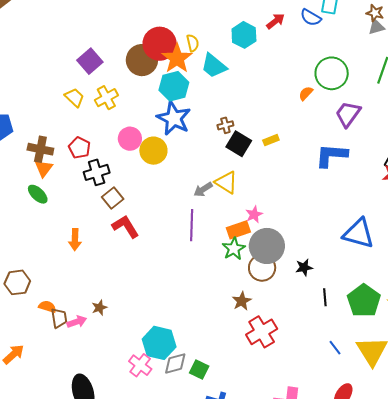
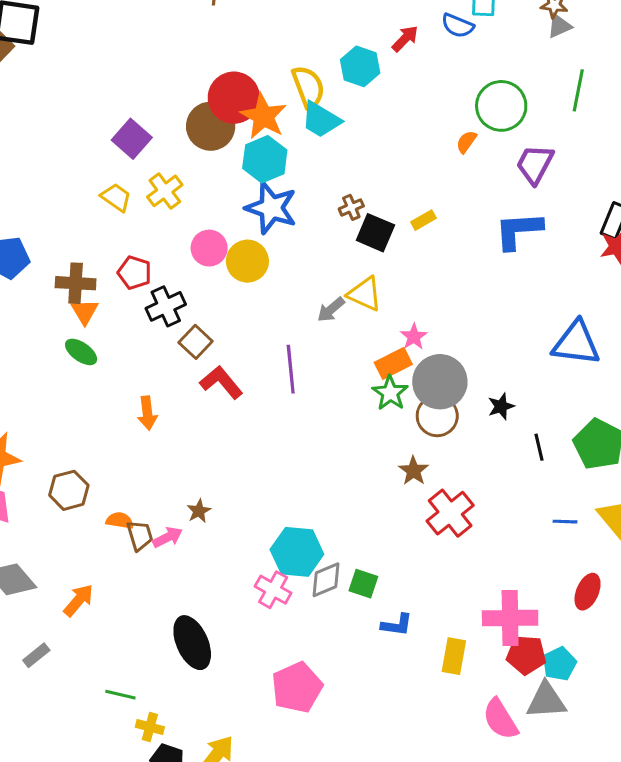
yellow semicircle: (193, 43) -> (308, 87), moved, size x1.6
purple line: (192, 225) -> (291, 369), moved
blue line: (335, 348) -> (565, 522), turned -42

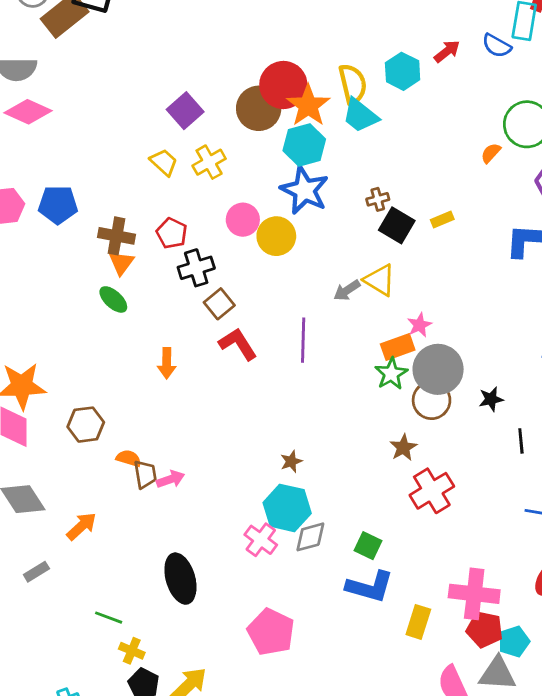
brown star: (199, 511) -> (291, 461), moved
green square: (363, 584) -> (368, 546), moved
blue L-shape: (397, 625) -> (370, 587), size x1.6
pink pentagon: (297, 687) -> (271, 632), turned -30

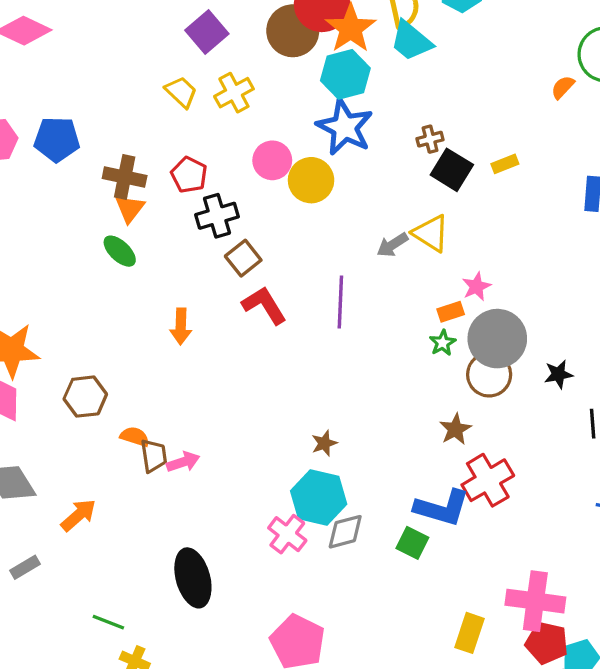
orange rectangle: (398, 347) -> (451, 312), size x0.7
green star: (391, 374) -> (443, 343), size x0.7
blue L-shape: (370, 587) -> (442, 508), moved

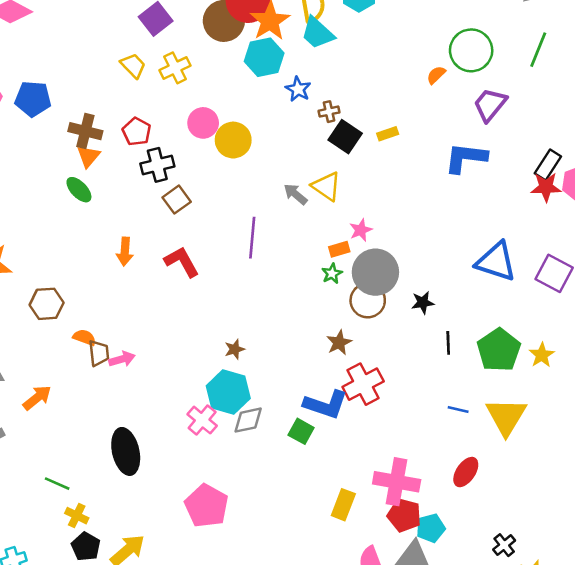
blue star: (345, 127) -> (298, 89), moved, size x0.6
gray arrow: (392, 245) -> (295, 194), turned 70
red L-shape: (264, 305) -> (182, 262), moved

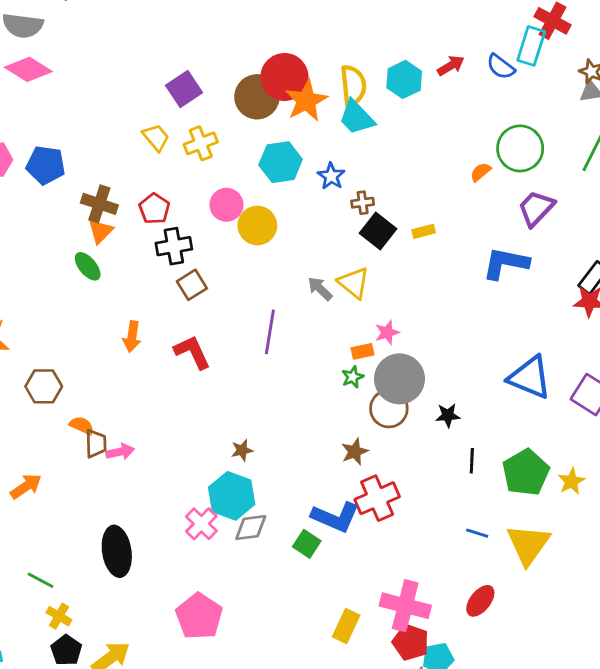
cyan hexagon: (264, 57) -> (281, 162), moved

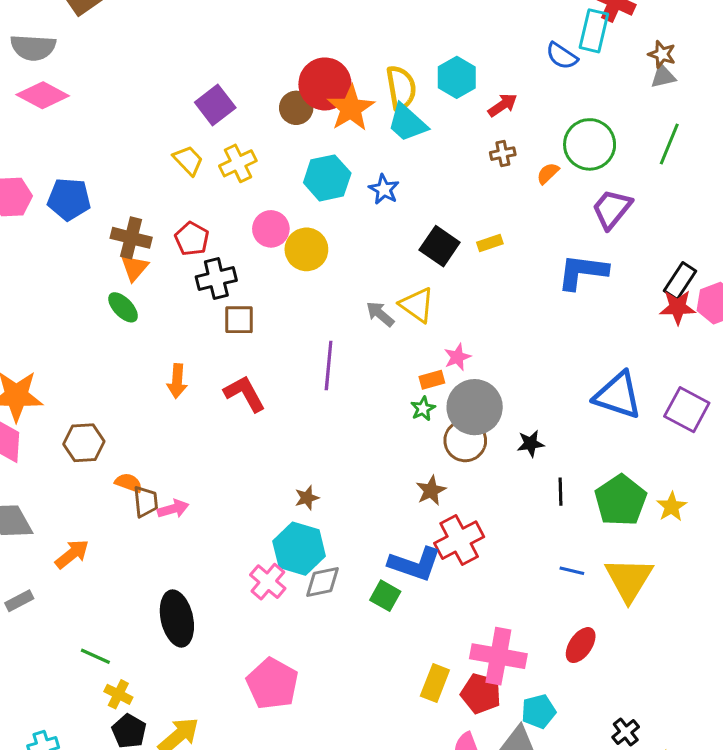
red arrow: (451, 66) -> (503, 105), moved
brown circle: (257, 97) -> (296, 108), size x0.7
brown cross: (363, 203) -> (503, 154), moved
brown square: (192, 285) -> (239, 320), turned 36
red pentagon: (411, 642) -> (481, 694), moved

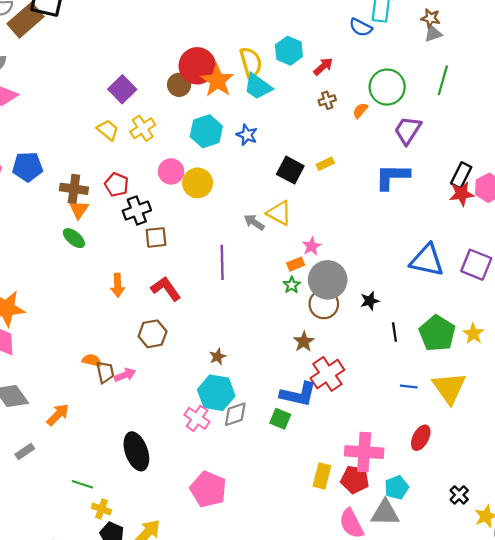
brown hexagon: (84, 443) -> (153, 334), moved

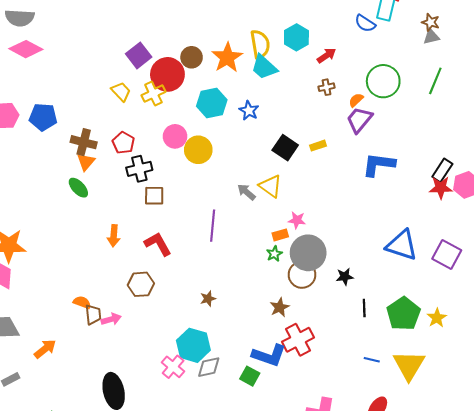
red circle: (197, 66) -> (167, 74), moved
purple trapezoid: (408, 130) -> (359, 120), moved
pink star: (312, 246) -> (297, 220), turned 30
brown star: (218, 357) -> (208, 299), moved

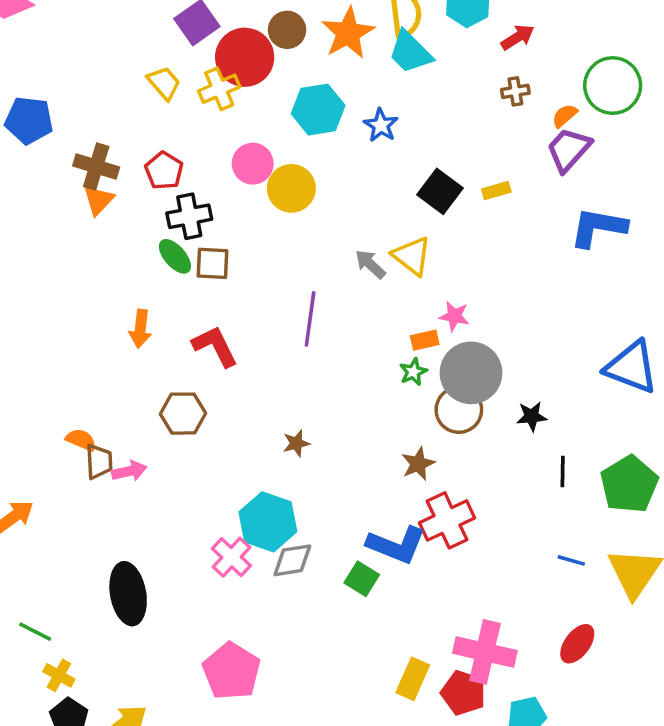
green ellipse: (78, 188) -> (175, 256), moved

